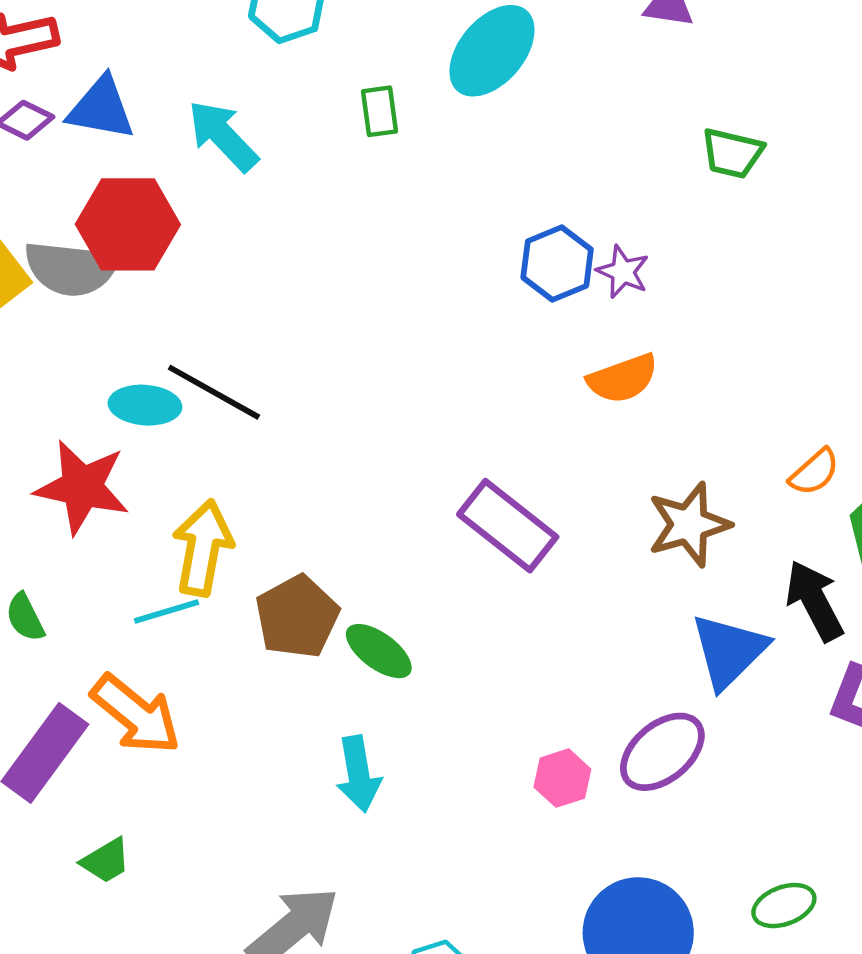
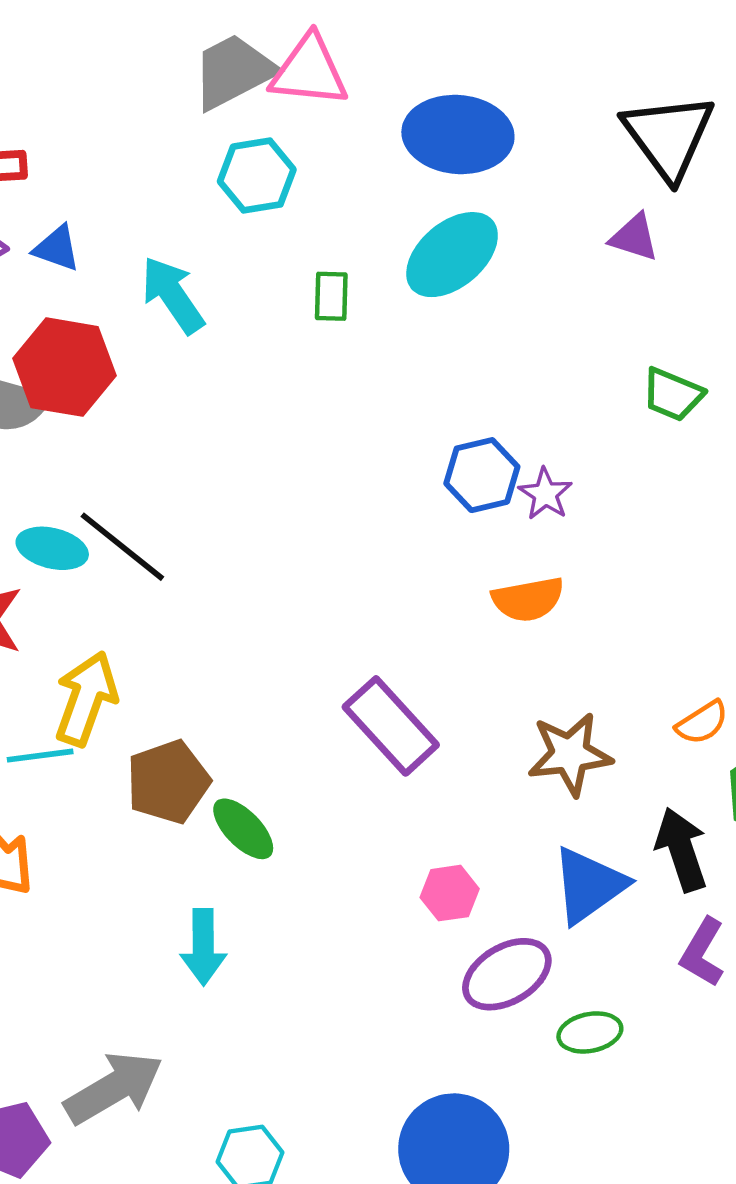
blue triangle: (101, 108) -> (57, 248), size x0.7
pink hexagon: (562, 778) -> (450, 893), moved
green ellipse: (784, 906) -> (590, 1032), moved

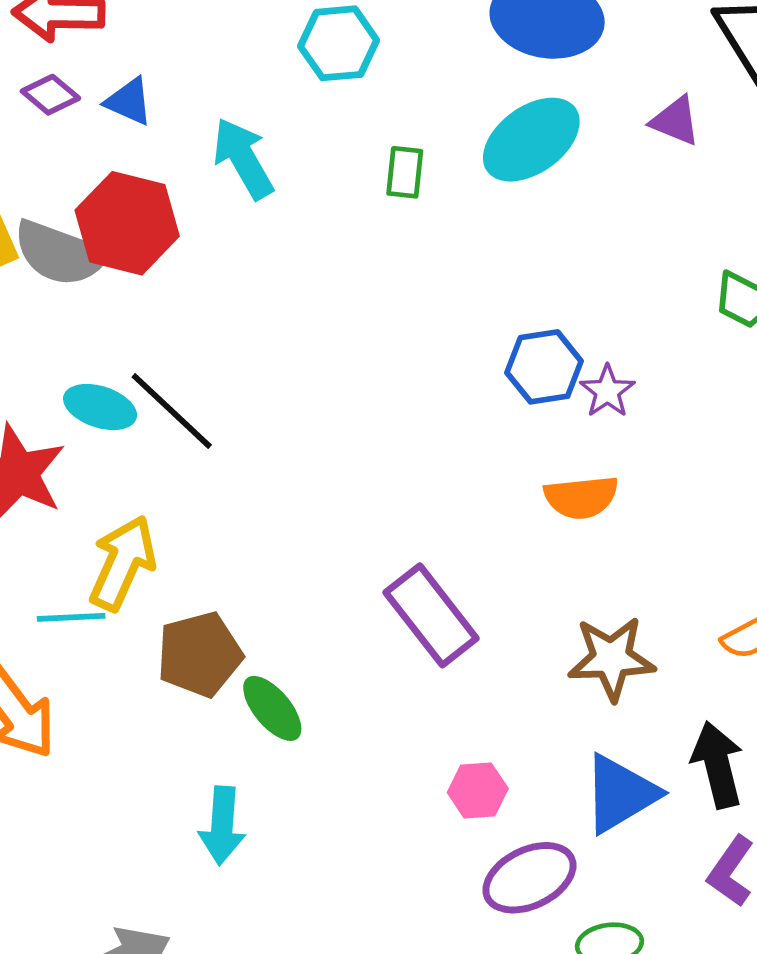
purple triangle: (634, 237) -> (675, 121), moved

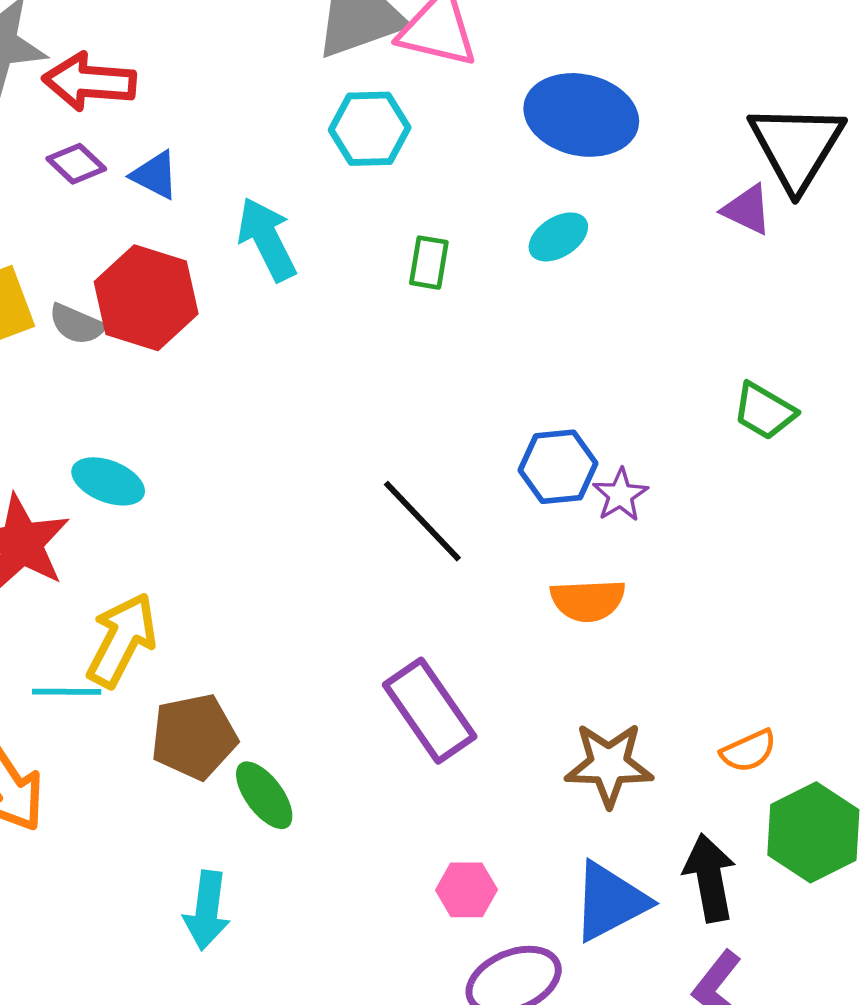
purple triangle: (675, 121) -> (747, 210), moved
cyan ellipse: (531, 140) -> (558, 237), size x0.6
gray semicircle: (60, 253) -> (77, 324), size x0.6
black line: (172, 411) -> (422, 521), moved

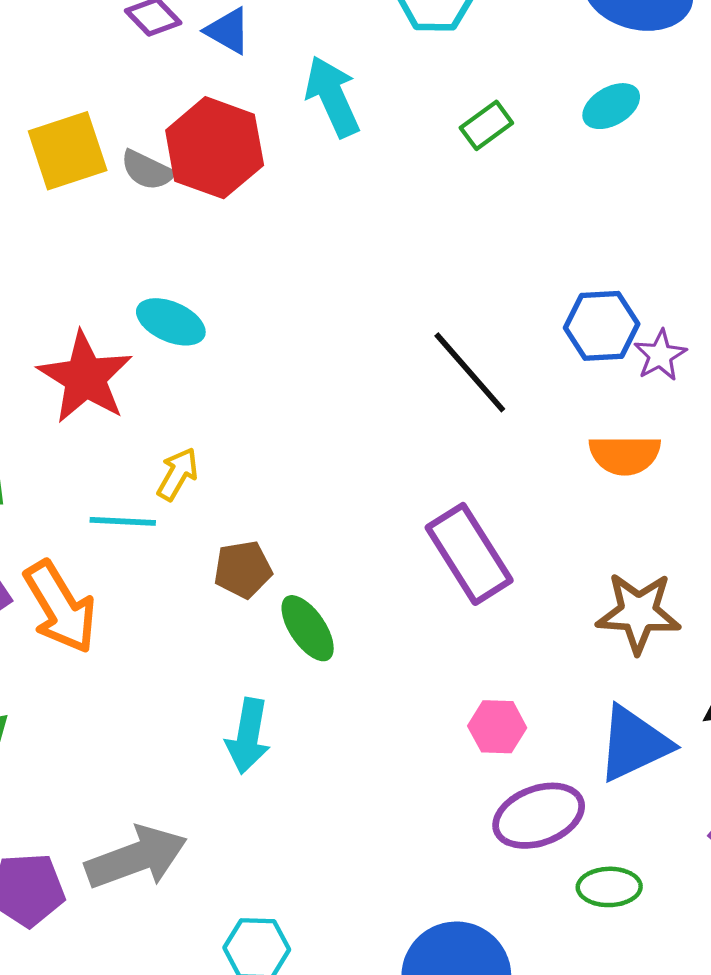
green rectangle: (429, 263) -> (486, 125), turned 42
yellow arrow: (122, 640) -> (178, 474), size x0.6
brown pentagon: (194, 737) -> (243, 569), size x0.7

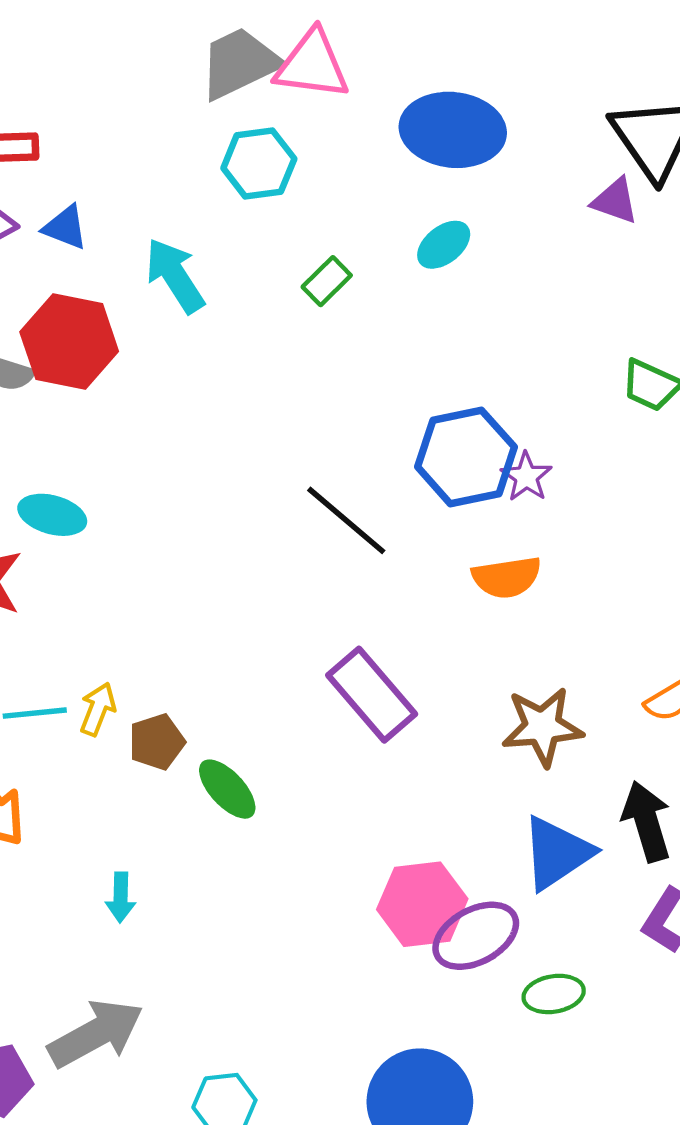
blue hexagon: (602, 326) -> (466, 457), size x1.4
yellow arrow: (178, 474) -> (98, 709), moved
pink hexagon: (497, 727) -> (422, 904), moved, size x1.6
cyan arrow: (248, 736) -> (121, 897), moved, size x0.7

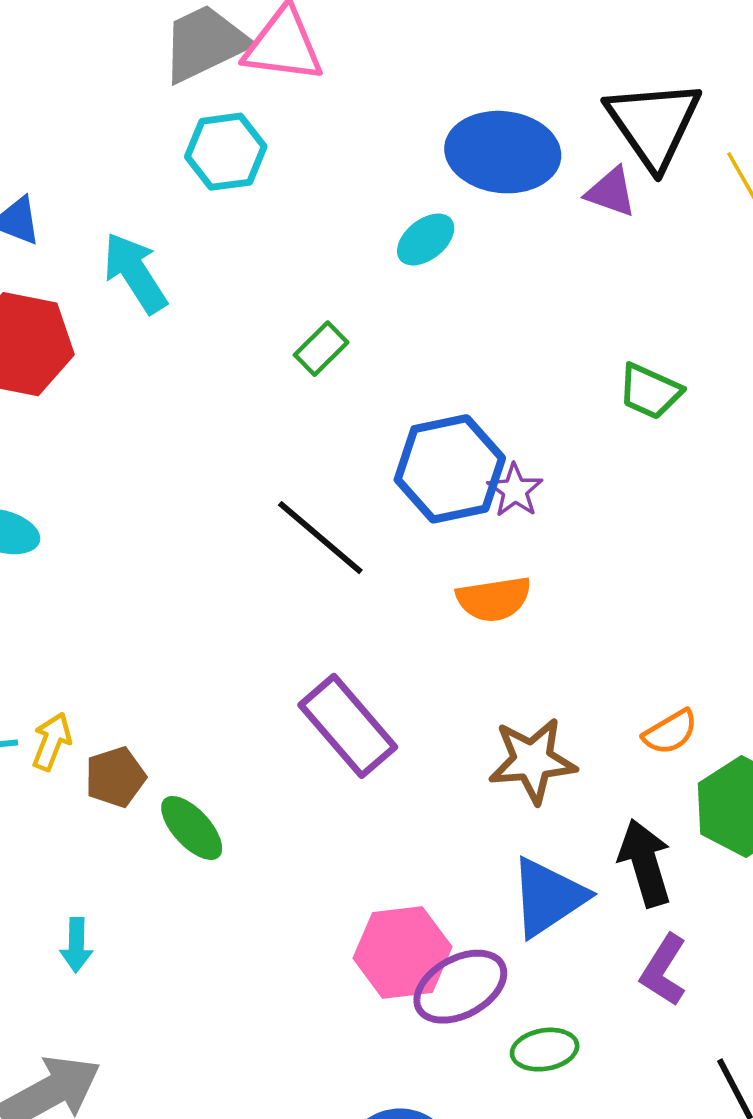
blue ellipse: (453, 130) -> (503, 152), moved
green rectangle: (327, 281) -> (321, 349), moved

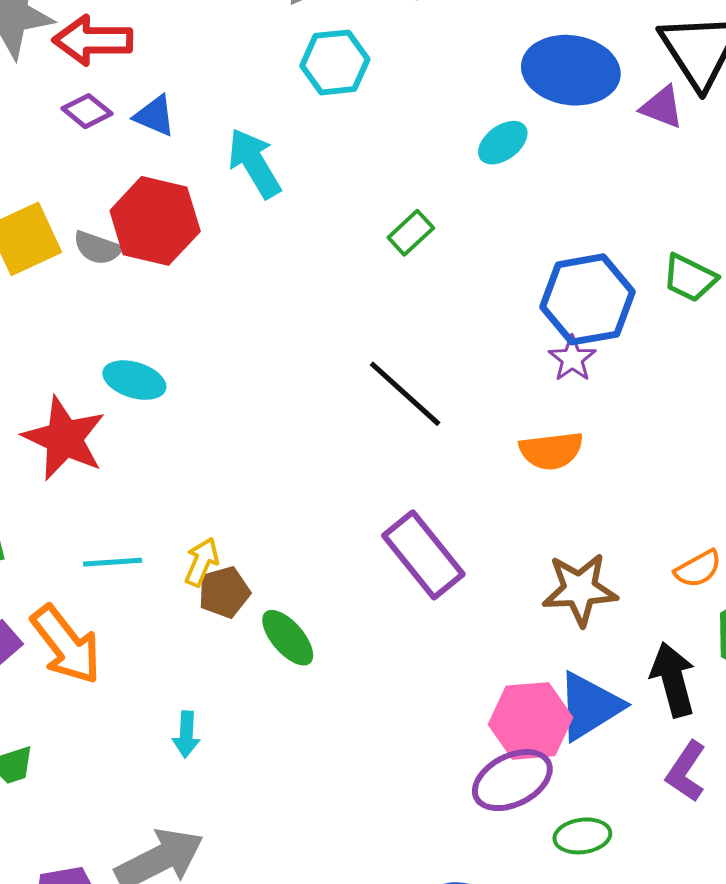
blue hexagon: (450, 469) -> (587, 299), moved
yellow arrow: (52, 741) -> (202, 562), moved
pink hexagon: (402, 952) -> (531, 721), moved

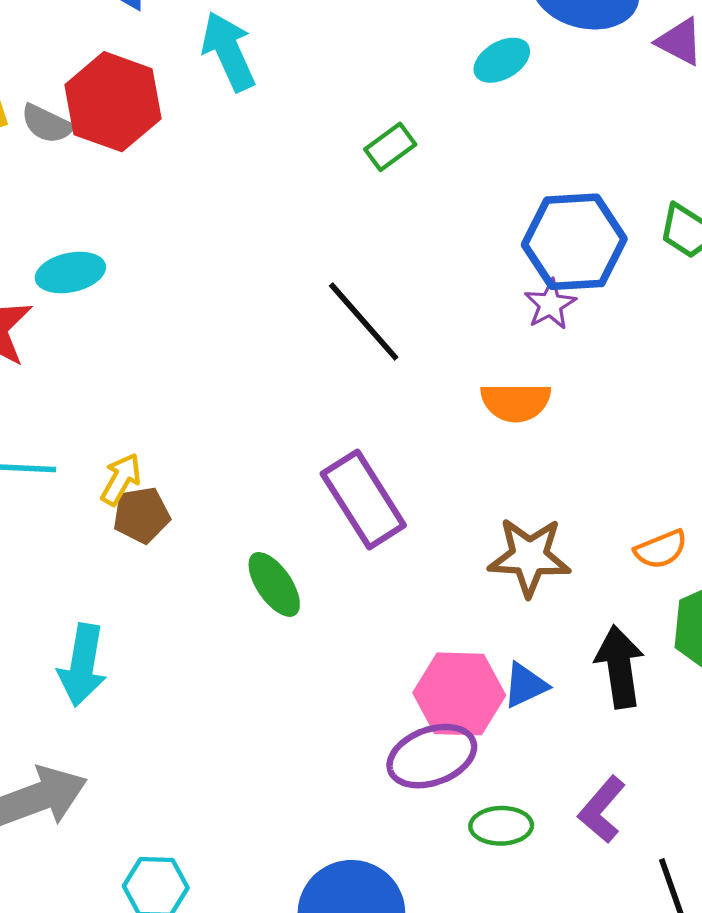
cyan ellipse: (134, 380) -> (70, 273), turned -36
green ellipse: (288, 638) -> (274, 584), moved
blue triangle: (589, 706) -> (525, 685), size x0.6
cyan arrow: (186, 734) -> (82, 665), size x1.6
purple L-shape: (686, 771) -> (602, 810), moved

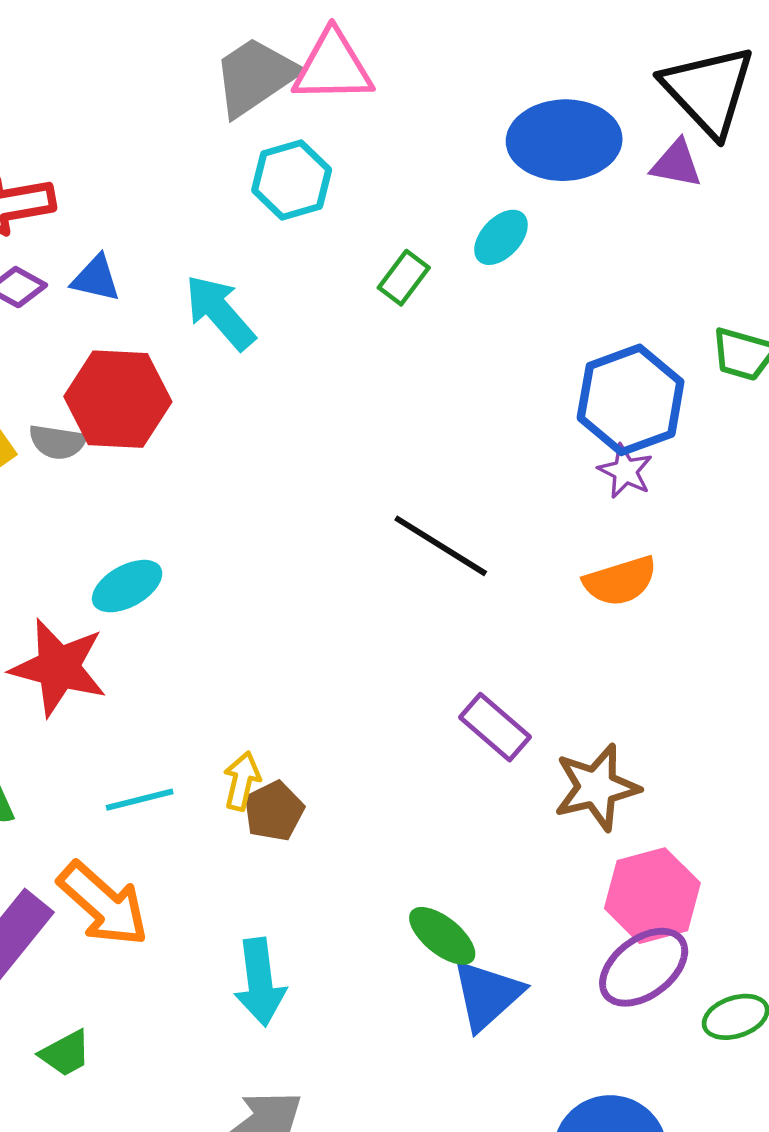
green rectangle: (390, 147) -> (404, 278), moved
purple rectangle: (363, 500) -> (495, 727), size x0.7
brown star: (529, 557) -> (597, 787), moved
green ellipse: (274, 584) -> (442, 936), moved
blue triangle: (525, 685) -> (487, 995), moved, size x1.5

